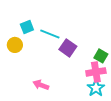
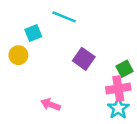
cyan line: (50, 34) -> (64, 17), moved
green square: (101, 56) -> (124, 69), turned 32

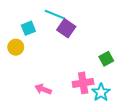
purple square: (84, 59) -> (66, 28), moved
pink cross: (118, 88) -> (83, 83), moved

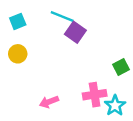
cyan square: (28, 28) -> (18, 21), moved
pink arrow: (43, 89) -> (49, 102), turned -42

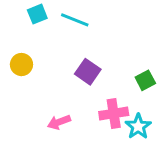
cyan square: (18, 21) -> (37, 14), moved
purple square: (75, 32) -> (88, 72), moved

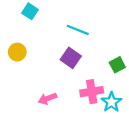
cyan square: (37, 14) -> (30, 11), turned -35
cyan line: (75, 20) -> (78, 30), moved

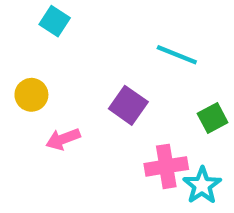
cyan line: (78, 30) -> (177, 55), moved
pink arrow: (47, 99) -> (63, 139), moved

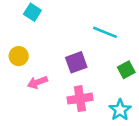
purple square: (128, 105) -> (76, 62), turned 35
pink cross: (166, 166) -> (80, 99), moved

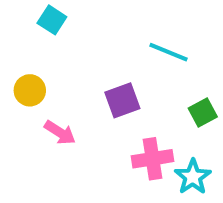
pink arrow: (37, 82) -> (60, 133), turned -126
pink cross: (80, 99) -> (152, 159), moved

